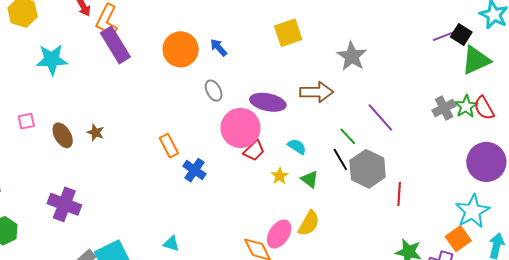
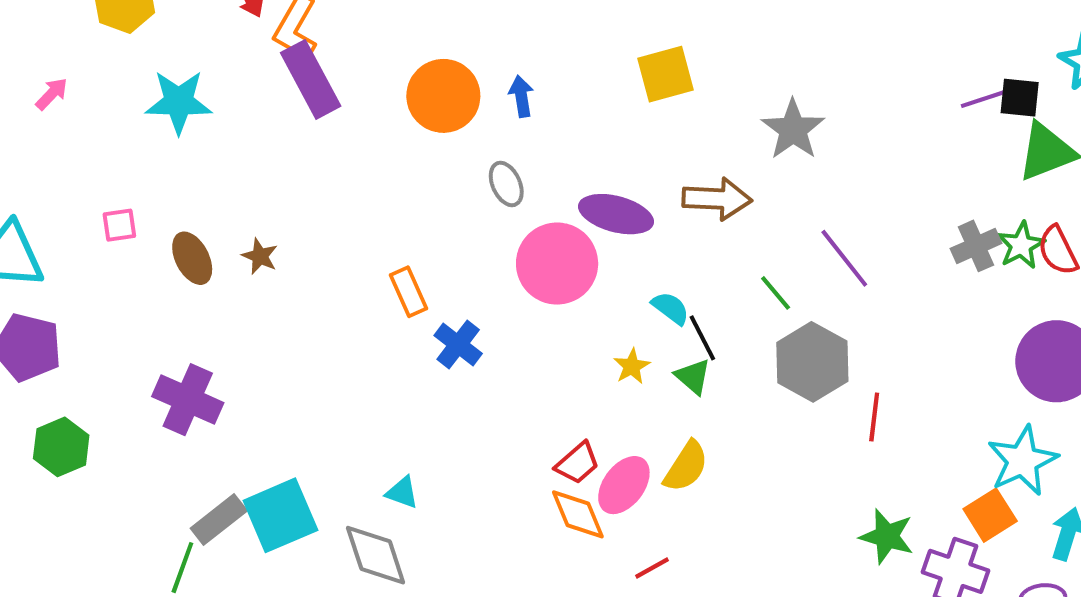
black square: (461, 35) -> (1020, 98), turned -30
blue arrow: (219, 47) -> (521, 96), turned 30
red trapezoid: (254, 151) -> (577, 463), moved
black line: (340, 160) -> (702, 338), moved

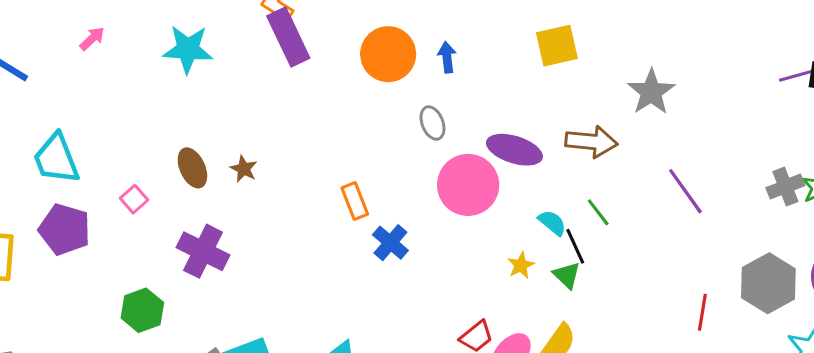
pink square: (119, 225) -> (134, 199), moved, turned -36
green line: (776, 293) -> (598, 212), moved
gray hexagon: (812, 362) -> (768, 283), moved
purple cross: (188, 400) -> (203, 251), moved
green hexagon: (61, 447) -> (142, 310), moved

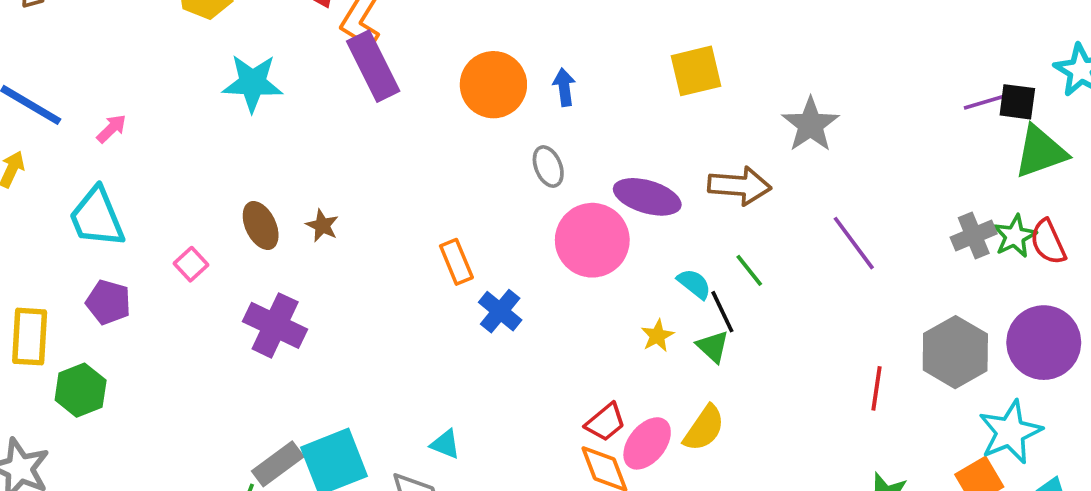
pink arrow: (92, 39) -> (111, 129), moved
purple pentagon: (65, 229) -> (108, 302), size x0.7
green hexagon: (142, 310) -> (81, 390), moved

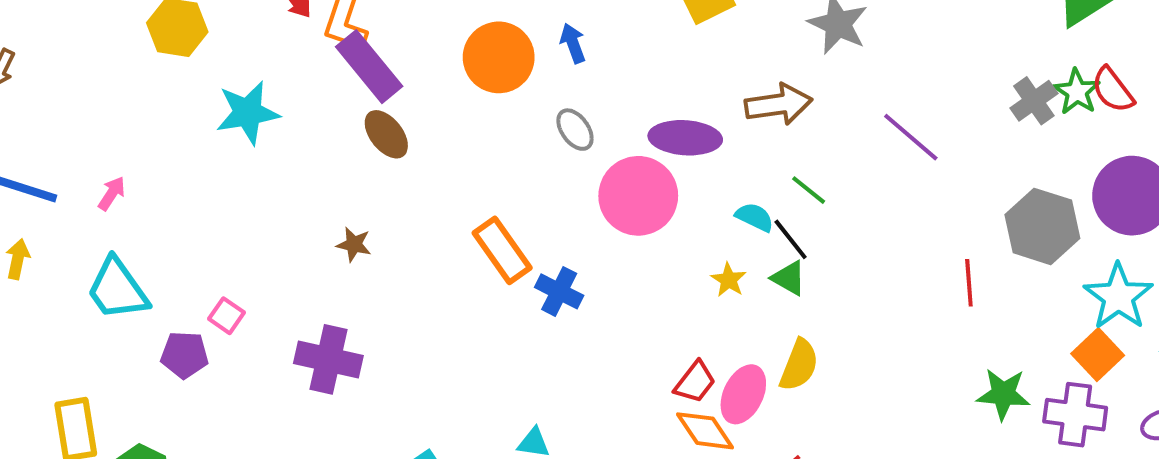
brown ellipse: (261, 226) -> (386, 134), moved
orange rectangle: (456, 262) -> (502, 250), size x1.4
purple pentagon: (108, 302) -> (185, 355), moved

